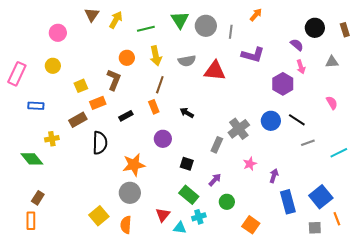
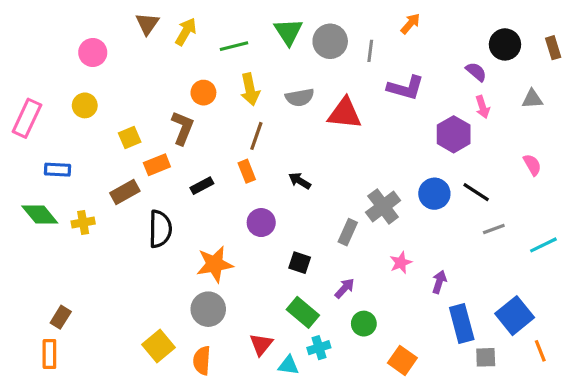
green diamond: (32, 159) -> (40, 214), moved
gray square: (315, 228) -> (486, 357), moved

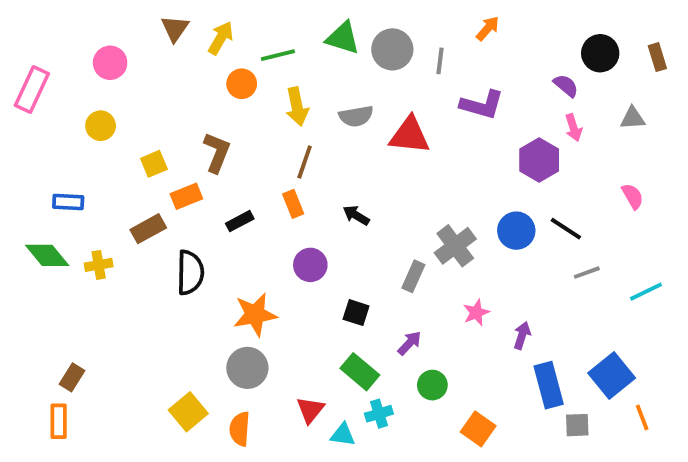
green triangle: (288, 32) -> (343, 38), turned -40
orange circle: (203, 93) -> (242, 84), moved
pink rectangle: (27, 118) -> (32, 89), moved

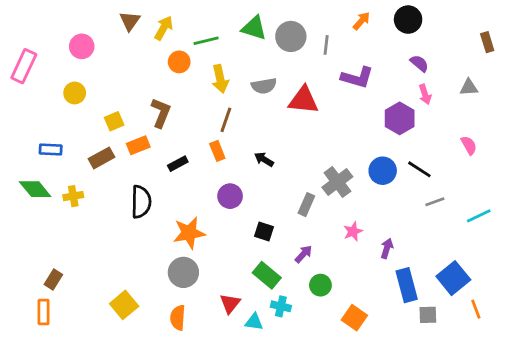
black circle: (600, 53) -> (408, 20), moved
brown rectangle: (148, 229) -> (101, 158), moved
yellow square: (188, 412) -> (124, 305), moved
cyan cross: (379, 414) -> (281, 306), turned 30

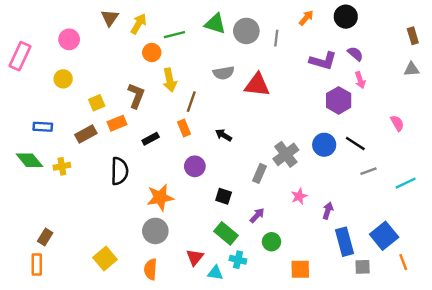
purple L-shape: (357, 77) -> (323, 61), moved
yellow arrow: (220, 79) -> (170, 80), moved
gray triangle: (469, 87) -> (412, 69), moved
orange square: (354, 318) -> (300, 269), turned -36

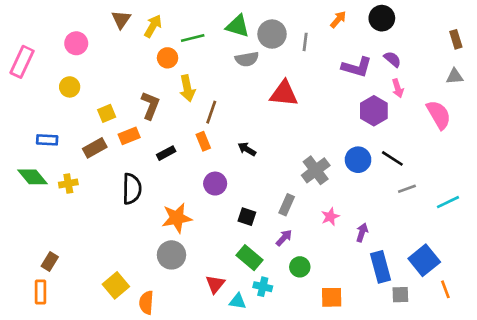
gray semicircle: (224, 73) -> (247, 59), moved
pink semicircle: (397, 123) -> (439, 115), moved, size x1.6
gray rectangle: (260, 173) -> (287, 205), moved
orange semicircle: (151, 269) -> (146, 303), moved

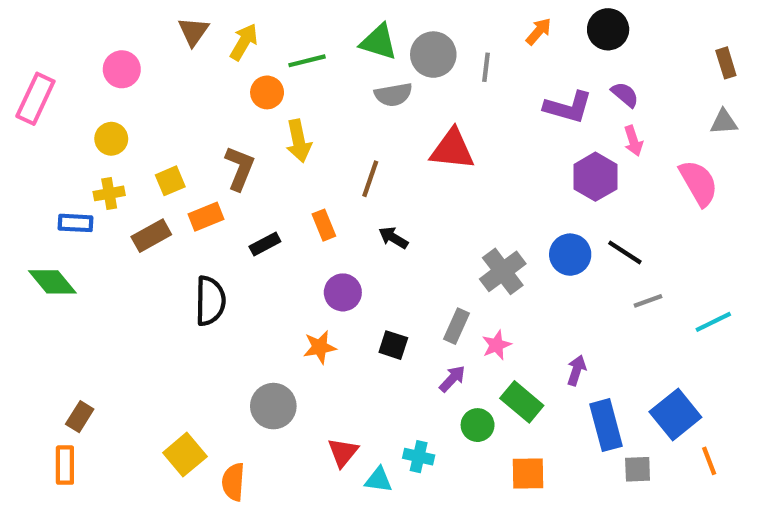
brown line: (211, 112) -> (370, 179), moved
yellow cross: (68, 184) -> (109, 193), moved
pink star: (330, 217) -> (496, 345), moved
orange star: (177, 218) -> (320, 347), moved, size x0.7
green rectangle: (250, 258) -> (522, 402), moved

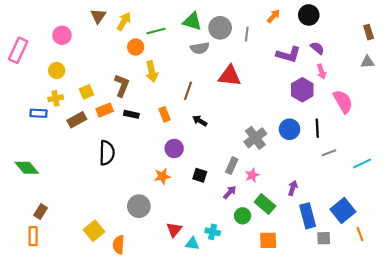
pink semicircle: (699, 183) -> (343, 101), moved
black rectangle: (265, 244) -> (131, 114), moved, turned 40
black line: (625, 252) -> (317, 128), turned 54
green diamond: (52, 282) -> (27, 168), moved

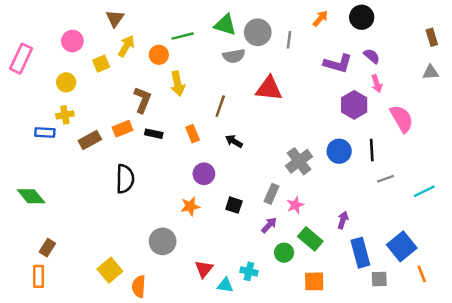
yellow arrow: (124, 21) -> (126, 46), moved
yellow square: (87, 92) -> (101, 64), moved

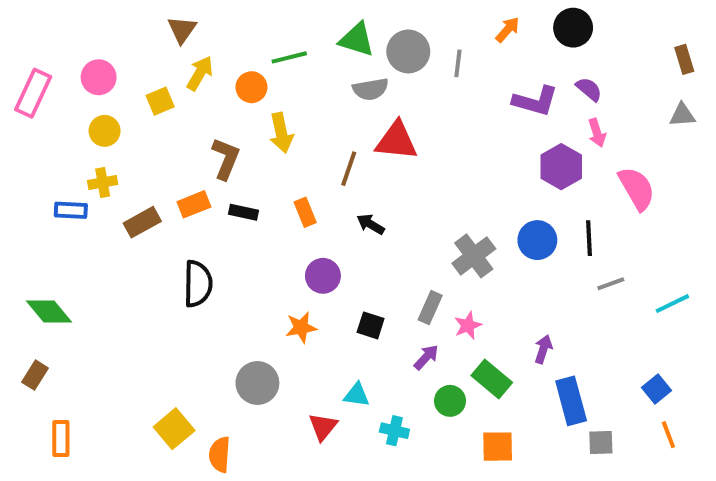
pink circle: (72, 41) -> (99, 77), moved
red triangle: (269, 89) -> (396, 141), moved
blue square: (402, 246) -> (656, 389), moved, size x0.6
brown rectangle: (47, 248) -> (35, 375), moved
cyan triangle: (225, 285) -> (357, 395), moved

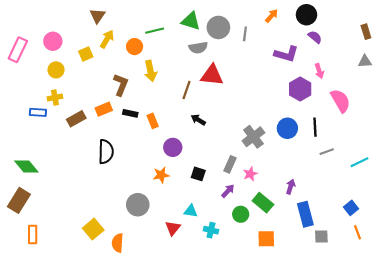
purple semicircle: (589, 89) -> (315, 37), moved
orange rectangle: (305, 212) -> (153, 121), moved
brown rectangle: (35, 375) -> (19, 200), size x1.6

